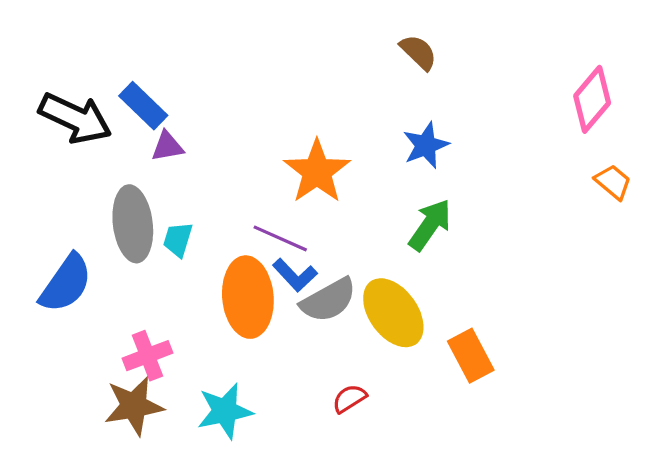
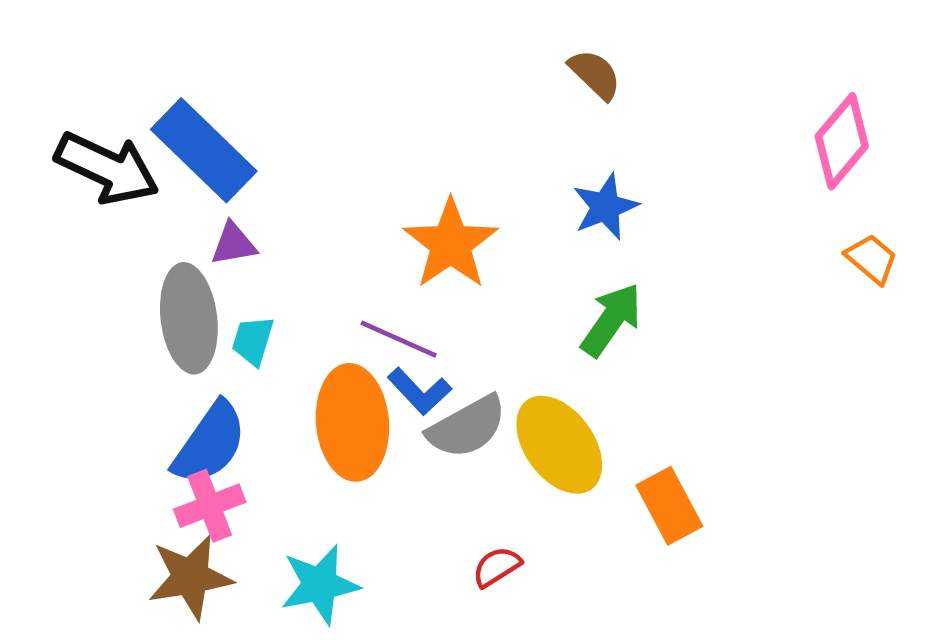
blue rectangle: (143, 106) -> (204, 150), size x1.5
purple triangle: (167, 146) -> (233, 244), moved
blue semicircle: (66, 283) -> (210, 443), moved

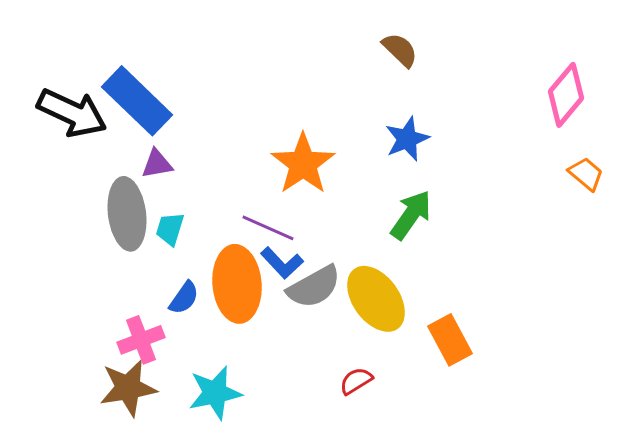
blue semicircle: (210, 443) -> (184, 298), moved, size x0.6
red semicircle: (497, 567) -> (356, 381), moved

